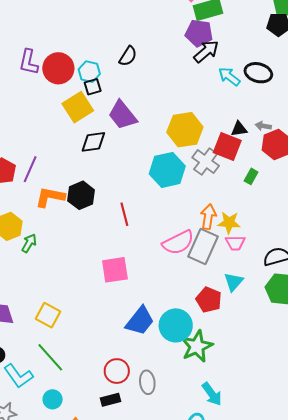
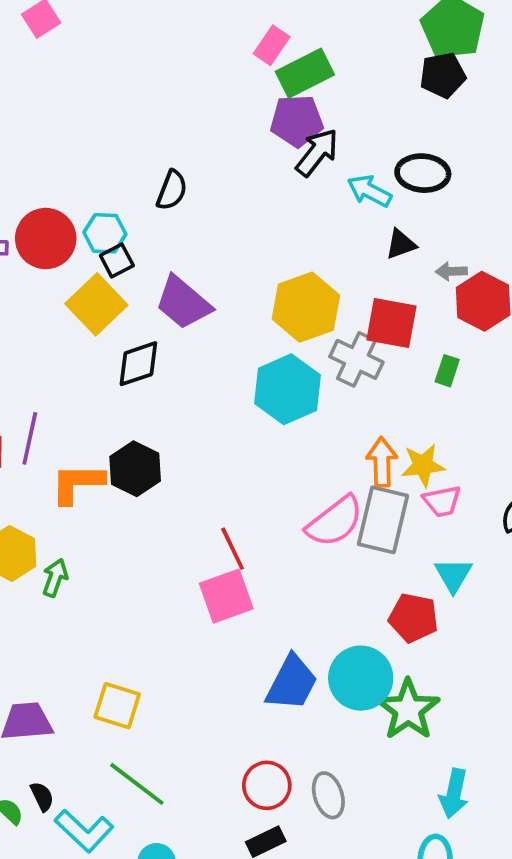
black triangle: (239, 129) -> (401, 244), moved
red line: (124, 214) -> (233, 549), moved
cyan arrow: (212, 394) -> (454, 794), turned 60

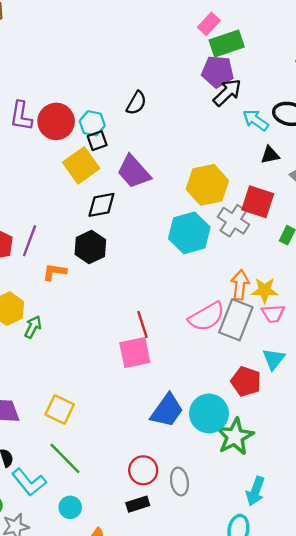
black hexagon: (135, 469) -> (90, 247), moved
orange L-shape: (77, 483) -> (54, 272), size x0.7

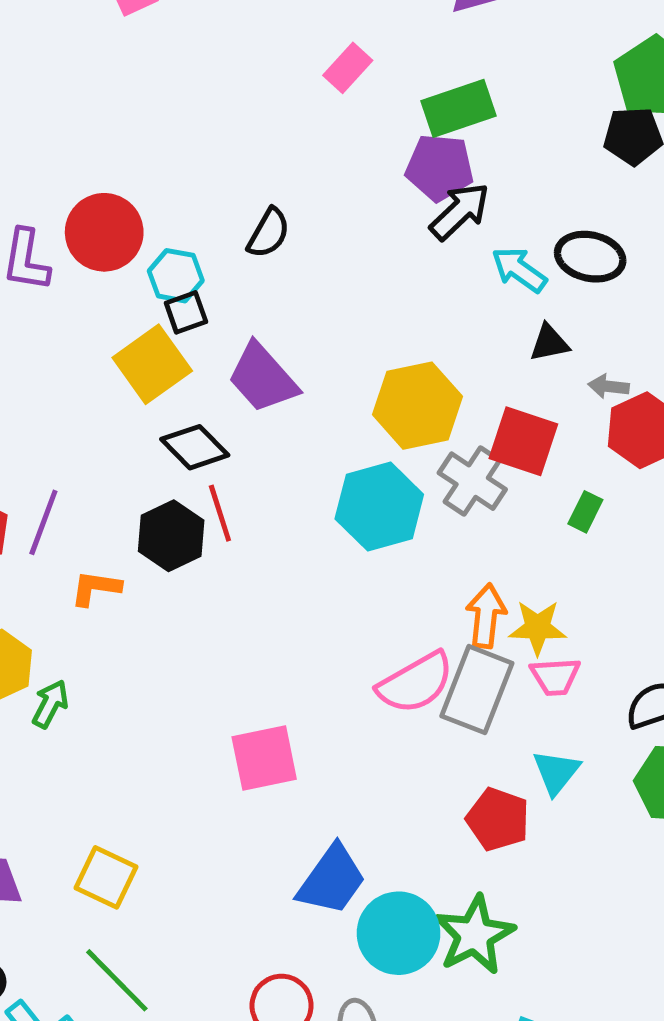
pink rectangle: (209, 24) -> (348, 68), moved
red circle: (56, 121) -> (104, 232), moved
black diamond: (101, 205) -> (195, 447), turned 56
red line: (143, 324) -> (220, 513), moved
cyan circle: (209, 413) -> (399, 933), moved

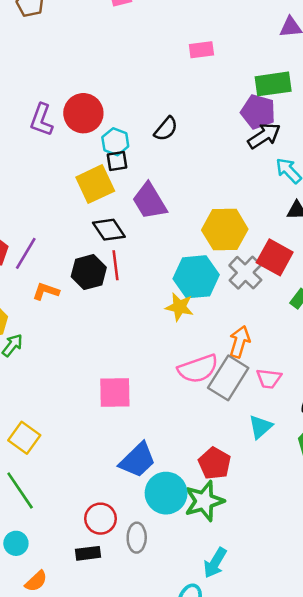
pink rectangle: (348, 68) -> (201, 50), moved, turned 30
yellow star: (538, 628) -> (179, 307), moved
red pentagon: (498, 819) -> (215, 463), moved

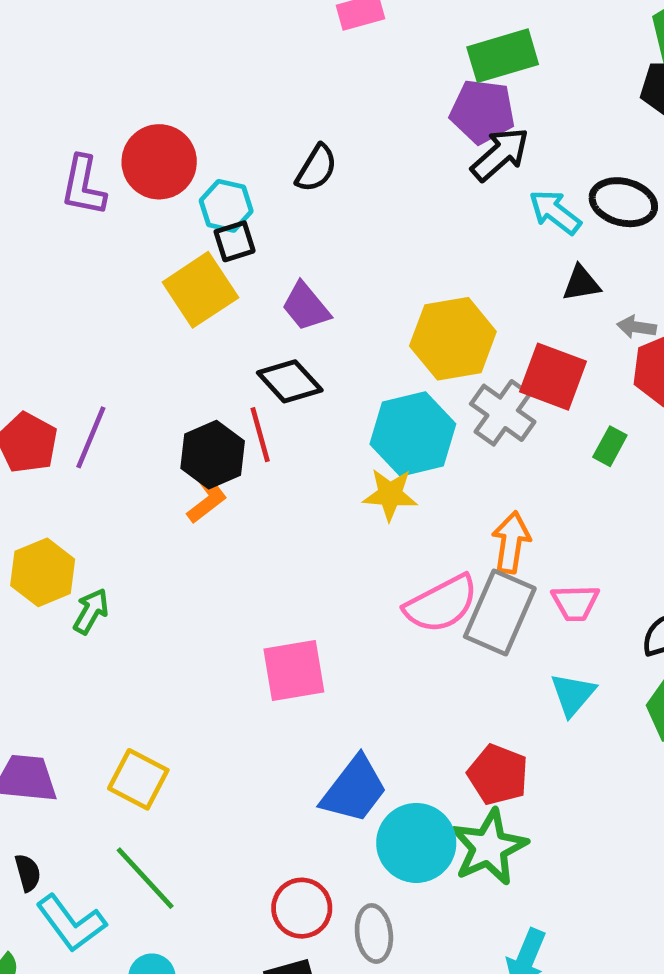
purple trapezoid: (150, 201) -> (306, 307), size x0.7
black diamond: (109, 230) -> (290, 381), moved
orange L-shape: (46, 291) -> (207, 499), moved, turned 132

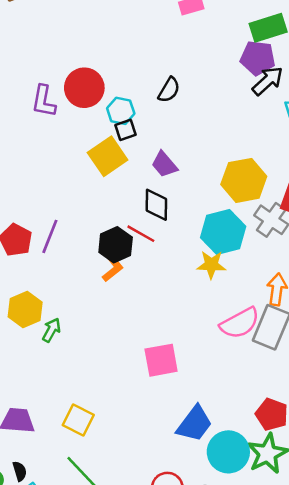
black diamond: (290, 381) -> (156, 205), turned 44
red line: (260, 435) -> (141, 234), turned -44

